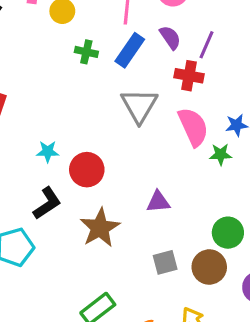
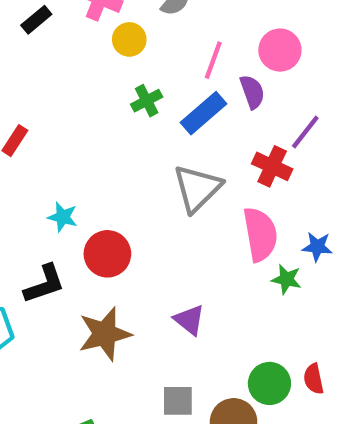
purple semicircle: (170, 38) -> (252, 92), moved
green cross: (86, 52) -> (147, 101), turned 35
purple triangle: (158, 202) -> (189, 320), turned 30

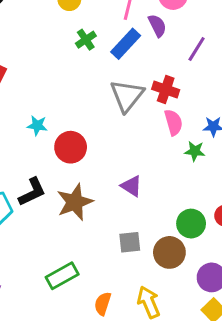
red cross: (272, 166) -> (166, 90), moved
pink semicircle: (260, 234) -> (173, 122), size x0.7
black L-shape: (44, 284) -> (32, 192), moved

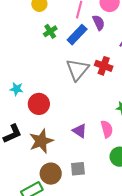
pink semicircle: (173, 122) -> (107, 129), moved
brown circle: (169, 252) -> (51, 174), moved

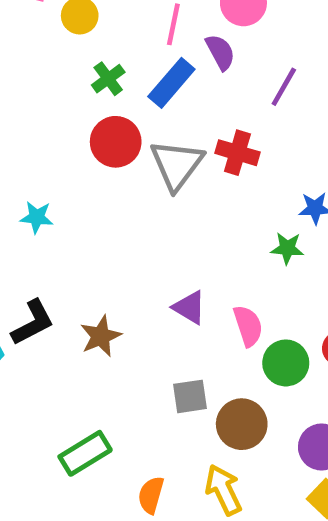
red circle: (39, 104) -> (116, 142), moved
pink semicircle: (107, 129) -> (248, 326), moved
brown star: (41, 141) -> (101, 336), size x0.7
brown circle: (51, 174) -> (242, 424), moved

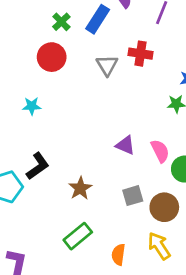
red circle: (116, 142) -> (52, 57), moved
gray triangle: (177, 165) -> (107, 65), size x0.7
brown star: (101, 336) -> (80, 188), moved

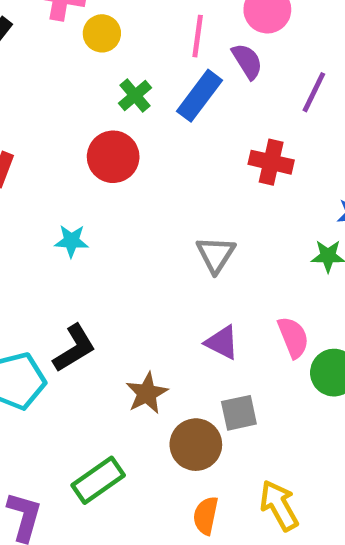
gray triangle: (107, 65) -> (216, 255), moved
purple triangle: (125, 145) -> (222, 342), moved
brown circle: (164, 207) -> (196, 445), moved
green rectangle: (78, 236) -> (98, 480), moved

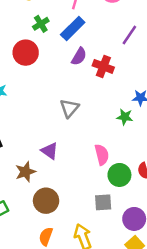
purple semicircle: (247, 61) -> (79, 56), moved, turned 54
purple triangle: (222, 342) -> (50, 151), moved
gray square: (239, 413) -> (103, 202), moved

